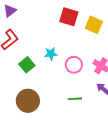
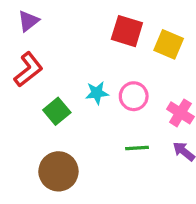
pink circle: (74, 65) -> (134, 96), moved
green line: (75, 99) -> (137, 148), moved

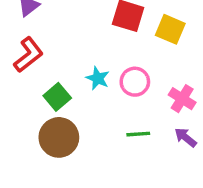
cyan star: (97, 93) -> (98, 78), turned 30
brown circle: (58, 171) -> (59, 137), moved

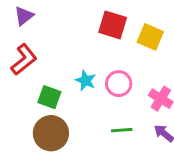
green square: (57, 97) -> (49, 97), turned -30

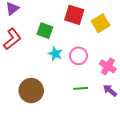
yellow square: (150, 37) -> (101, 23), turned 36
green square: (49, 97) -> (45, 31), moved

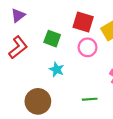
cyan star: (55, 54) -> (57, 69), moved
pink circle: (78, 56) -> (88, 47), moved

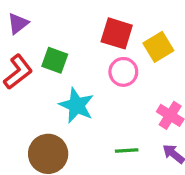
green square: (52, 39) -> (55, 60), moved
cyan star: (57, 69) -> (77, 105), size x1.5

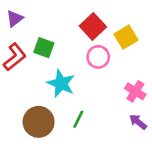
red square: (117, 33) -> (93, 26), turned 30
green line: (127, 150) -> (78, 119), moved, turned -60

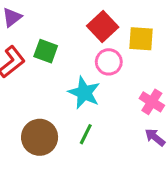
yellow square: (126, 37) -> (141, 39), turned 35
cyan star: (61, 83) -> (84, 93), moved

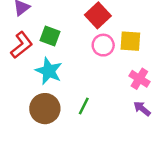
yellow square: (141, 39) -> (130, 41), moved
cyan star: (84, 93) -> (49, 71), moved

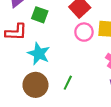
green square: (50, 36) -> (40, 15), moved
red L-shape: (22, 45) -> (16, 32), turned 40

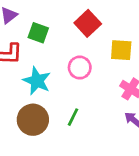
pink circle: (84, 32) -> (80, 68), moved

